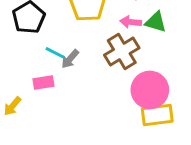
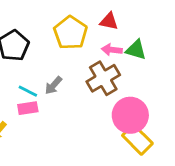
cyan line: (55, 53) -> (28, 91), moved
yellow rectangle: (157, 115) -> (137, 139), turned 52

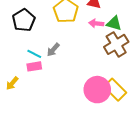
brown cross: (103, 78) -> (116, 44), moved
pink circle: (130, 115) -> (97, 90), moved

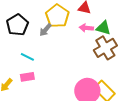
gray arrow: (53, 50) -> (45, 30), moved
pink rectangle: (34, 66) -> (27, 77), moved

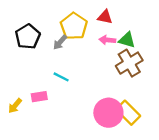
cyan line: (27, 57) -> (61, 77), moved

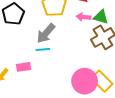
gray arrow: (60, 42) -> (46, 33), moved, size x1.5
cyan line: (61, 77) -> (43, 50), turned -32

